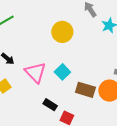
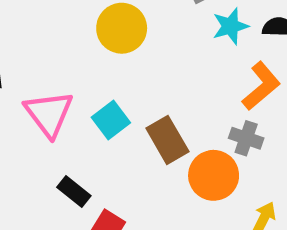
brown rectangle: (85, 90) -> (167, 140), moved, turned 36

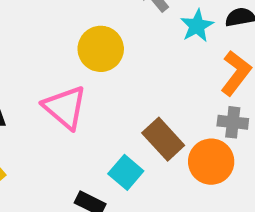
pink triangle: (49, 114) -> (65, 107), moved
cyan square: (111, 120) -> (126, 172), moved

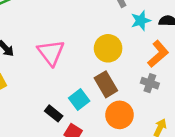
yellow circle: (101, 49) -> (108, 48), moved
orange circle: (211, 162) -> (120, 115), moved

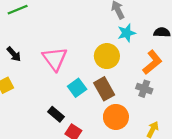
cyan star: (141, 21) -> (127, 33), moved
cyan square: (79, 100) -> (77, 88), moved

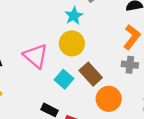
cyan star: (127, 33) -> (74, 16), moved
yellow circle: (107, 56) -> (72, 43), moved

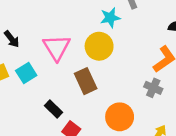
brown rectangle: (91, 74) -> (86, 81), moved
cyan square: (64, 79) -> (26, 73), moved

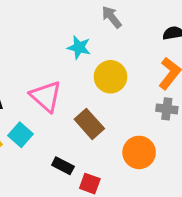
cyan star: (110, 18) -> (79, 47), moved, turned -30
yellow circle: (99, 46) -> (110, 77), moved

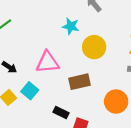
pink triangle: (46, 96) -> (47, 62), turned -45
brown rectangle: (89, 124) -> (80, 82), turned -60

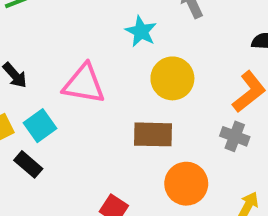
brown rectangle: (80, 82) -> (153, 134), moved
black rectangle: (61, 112) -> (28, 164), moved

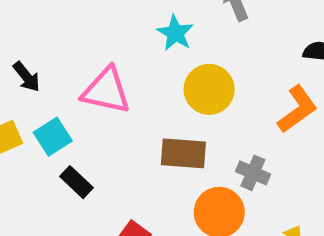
gray cross: (235, 136) -> (253, 173), moved
black rectangle: (28, 164) -> (77, 182), moved

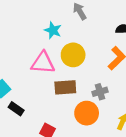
pink triangle: (106, 91) -> (43, 63), moved
gray cross: (253, 173) -> (100, 92), turned -32

